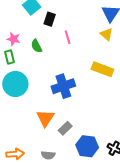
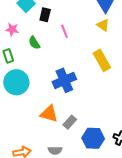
pink star: (14, 39) -> (12, 29), moved
yellow rectangle: (102, 69) -> (102, 60), turned 45
orange triangle: (45, 118) -> (49, 114), turned -42

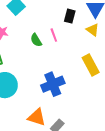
black rectangle: (45, 15) -> (70, 16), moved
green semicircle: (34, 43) -> (36, 40), moved

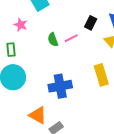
pink line: (54, 35) -> (71, 38), turned 72

